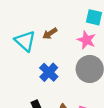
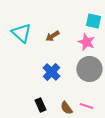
cyan triangle: (25, 41) -> (21, 33), moved

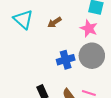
blue cross: (51, 72) -> (66, 60), moved, turned 30

